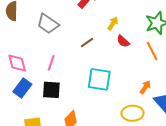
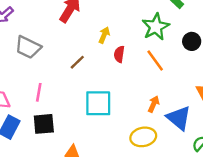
red semicircle: (123, 41) -> (119, 54), turned 64

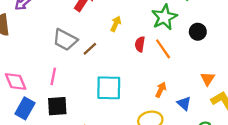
gray trapezoid: (28, 47) -> (65, 40), moved
red semicircle: (119, 54) -> (140, 44), moved
blue triangle: (179, 118) -> (184, 103), size x0.6

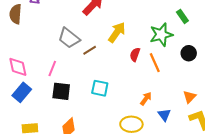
yellow arrow: (116, 24) -> (117, 32), size x1.5
cyan square: (109, 88) -> (100, 88), size x0.7
black square: (57, 106) -> (61, 91), moved

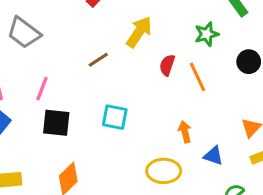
green star: (161, 35) -> (207, 34), size x0.7
gray trapezoid: (69, 38) -> (24, 33), moved
orange arrow: (146, 99) -> (185, 132), turned -48
blue triangle: (164, 115) -> (213, 156), turned -32

